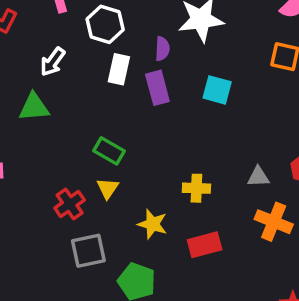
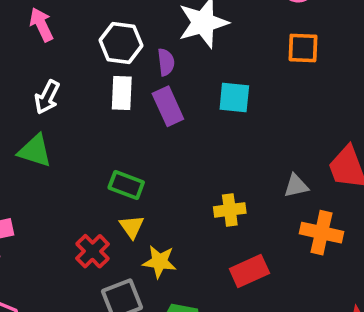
white hexagon: (105, 24) -> (121, 43), moved
green triangle: (34, 107) -> (35, 151), turned 32
yellow star: (152, 224) -> (159, 262), moved

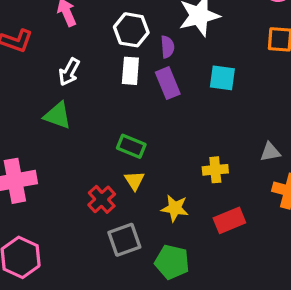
yellow star: (159, 262) -> (175, 208), moved

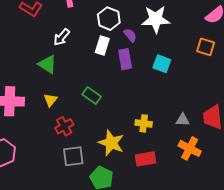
purple semicircle: (167, 47) -> (130, 35), turned -48
yellow triangle: (134, 181) -> (50, 100), moved
yellow star: (175, 208) -> (111, 143), size x1.4

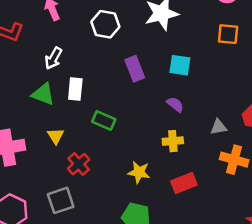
purple semicircle: (130, 35) -> (175, 104), moved
white rectangle: (102, 46) -> (75, 89), moved
yellow star: (111, 143) -> (139, 172), size x0.7
gray square: (73, 156) -> (61, 200), moved

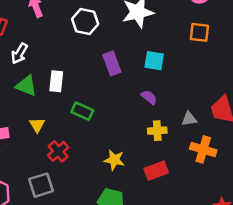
white arrow: (53, 58) -> (19, 53), moved
yellow cross: (173, 141) -> (157, 131), moved

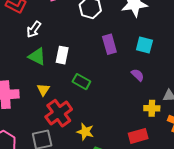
yellow cross: (157, 131) -> (152, 108), moved
red cross: (58, 151) -> (59, 113), size x1.5
yellow star: (114, 160) -> (85, 132), moved

